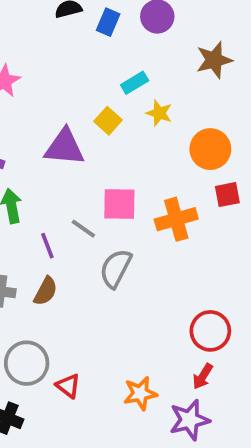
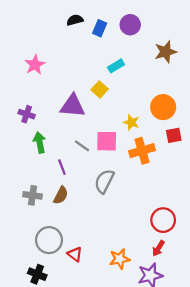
yellow star: (159, 113) -> (131, 122), moved
gray line: (83, 229) -> (82, 146), moved

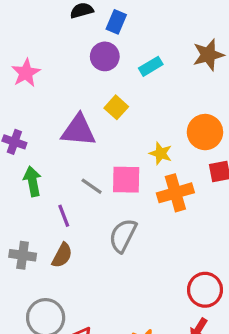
purple circle: (130, 25) -> (105, 56), moved
cyan rectangle: (116, 66) -> (151, 66), moved

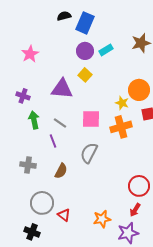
blue rectangle: (116, 22) -> (85, 23), size x1.5
purple circle: (105, 56) -> (85, 51), moved
yellow star: (161, 153) -> (122, 103), moved
gray line: (92, 186) -> (60, 123), moved
brown semicircle: (62, 255) -> (61, 171), moved

